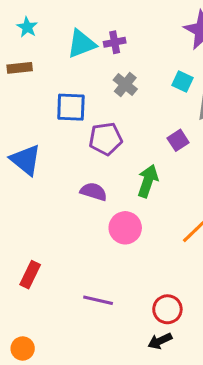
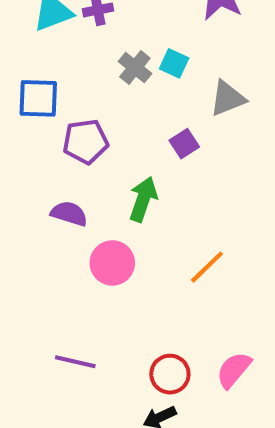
cyan square: (183, 81) -> (174, 63), moved
gray cross: (125, 84) -> (135, 67), moved

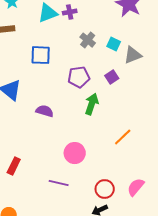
cyan square: (174, 63) -> (114, 44), moved
purple pentagon: (86, 142) -> (79, 77), moved
purple semicircle: (69, 214) -> (45, 111), moved
pink circle: (112, 263) -> (75, 153), moved

